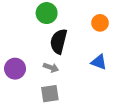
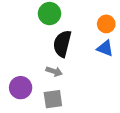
blue triangle: (99, 62) -> (105, 48), moved
purple circle: (15, 69) -> (21, 88), moved

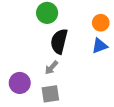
blue triangle: (105, 48) -> (100, 46), turned -42
gray arrow: (54, 71) -> (51, 68), turned 112

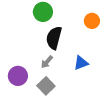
blue triangle: (100, 46) -> (81, 63), moved
gray square: (50, 94) -> (46, 86), turned -36

